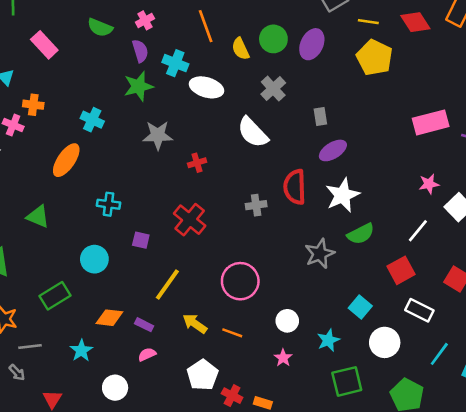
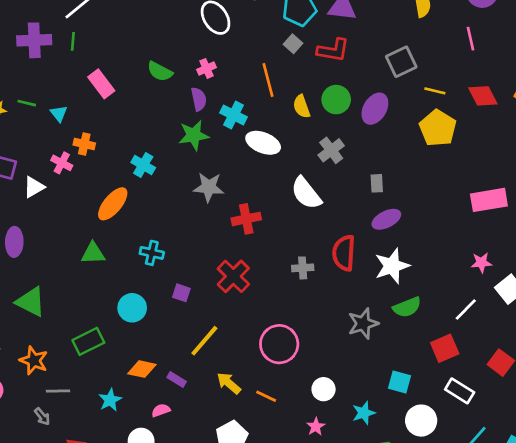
red cross: (197, 163) -> (246, 219), size x1.5
green triangle: (38, 216) -> (93, 253), moved, turned -30
cyan square: (360, 307) -> (400, 382), turned -30
pink semicircle: (147, 354) -> (161, 410), moved

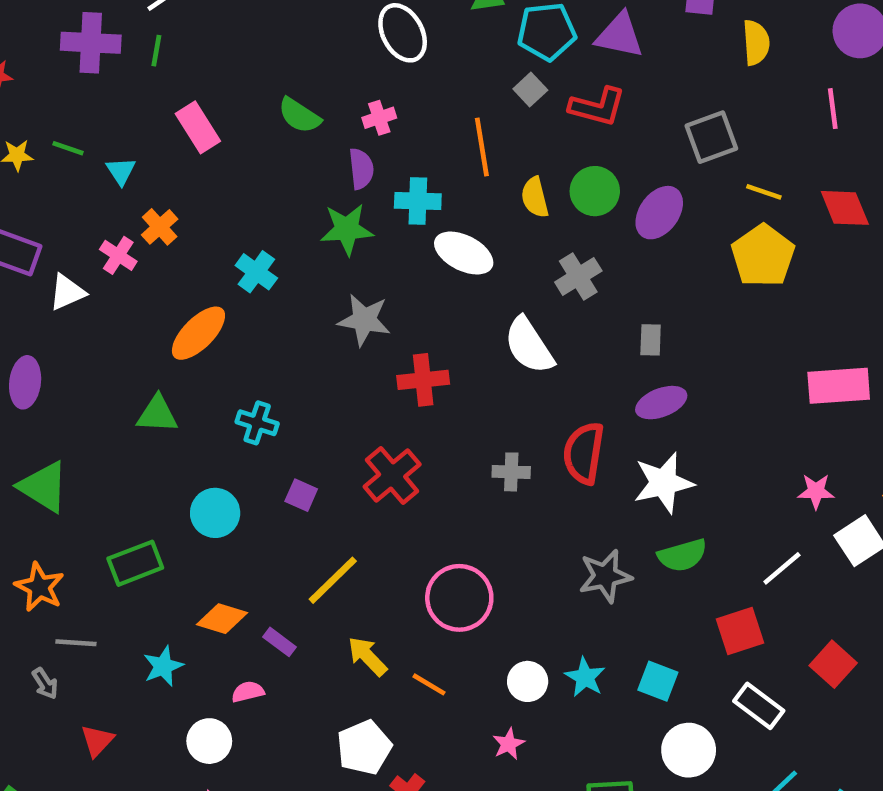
cyan cross: (234, 115) -> (418, 201), turned -30
orange cross: (84, 144) -> (160, 227), turned 30
cyan star: (364, 413) -> (585, 677), moved, turned -30

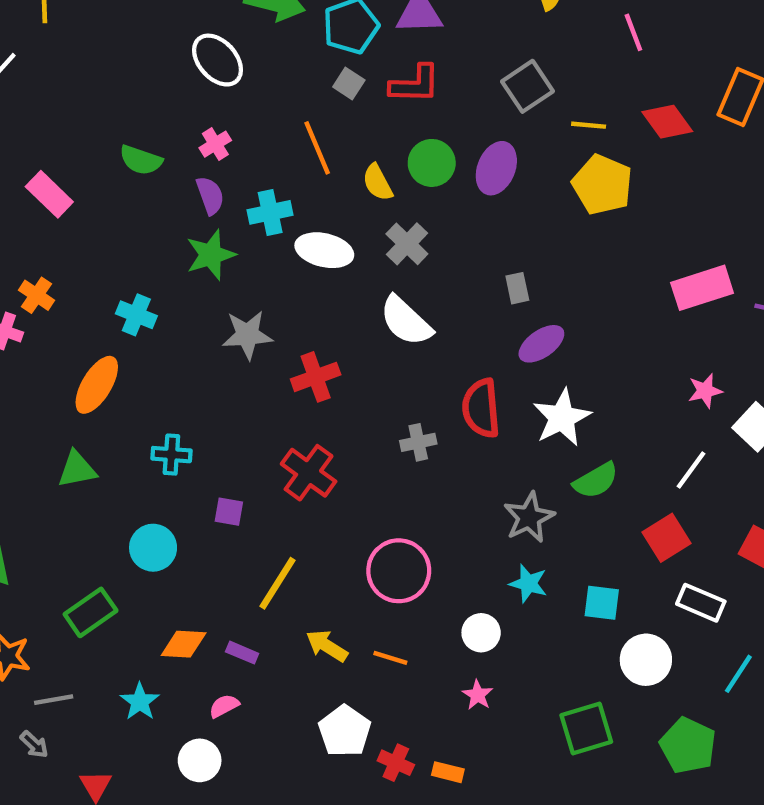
gray cross: (578, 277) -> (407, 244), moved
cyan star: (585, 677) -> (528, 584), moved

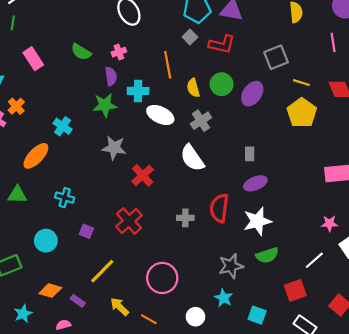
red cross: (316, 377) -> (143, 175), turned -35

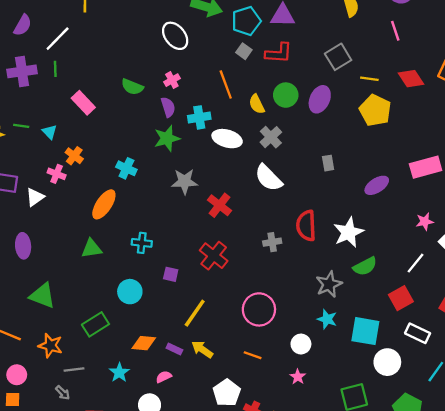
purple ellipse: (255, 183) -> (377, 185), moved
yellow arrow: (119, 307) -> (202, 349), moved
cyan square: (257, 315) -> (365, 331), size x1.5

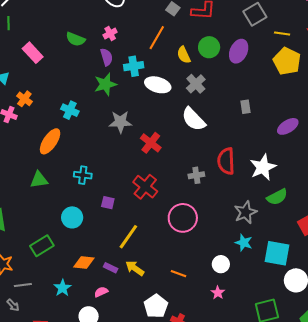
orange line: (226, 84) -> (157, 38), turned 50
pink circle: (259, 309) -> (183, 218), moved

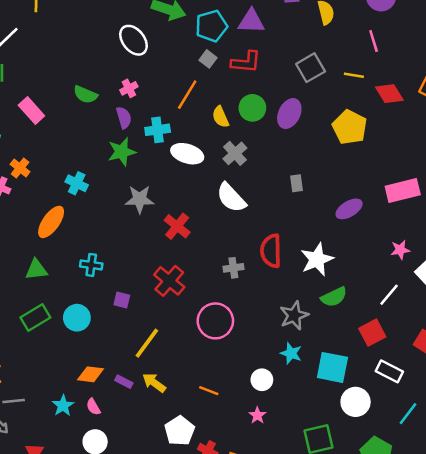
yellow line: (282, 34) -> (354, 75), moved
green rectangle: (42, 246) -> (35, 317), moved
pink semicircle: (101, 292) -> (93, 407), moved, turned -96

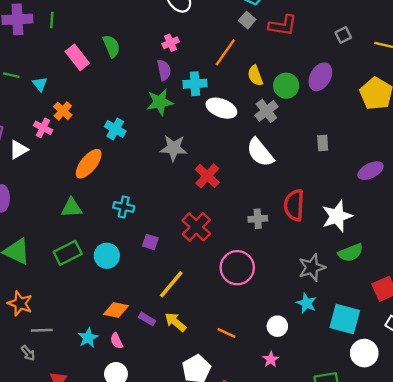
gray square: (311, 68) -> (343, 35), size x0.6
green semicircle: (85, 95) -> (111, 46), moved, turned -140
green circle: (252, 108) -> (286, 86), moved

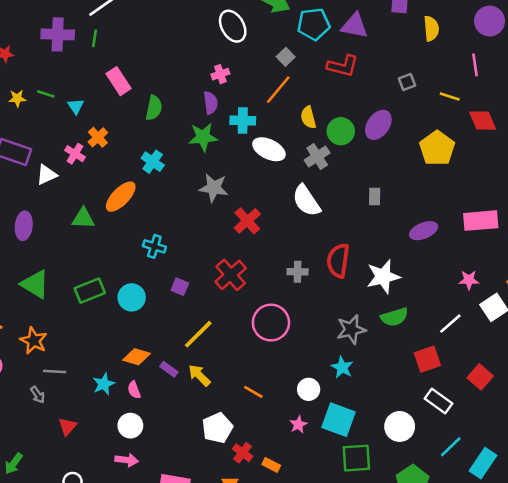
gray square: (247, 20) -> (286, 57), moved
green semicircle: (111, 46) -> (154, 108), moved, turned 30
green triangle: (72, 208) -> (83, 218), moved
cyan square: (345, 319) -> (339, 420), moved

